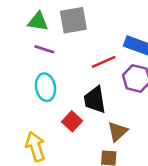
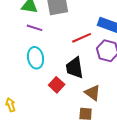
brown triangle: (118, 131) -> (93, 93), turned -42
yellow arrow: (35, 147) -> (11, 105), moved, size x0.6

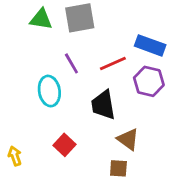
purple line: (35, 28) -> (71, 63), moved, turned 42
red square: (57, 85) -> (65, 145), moved

